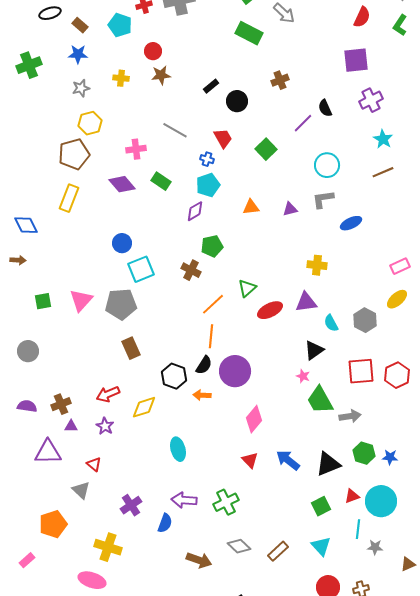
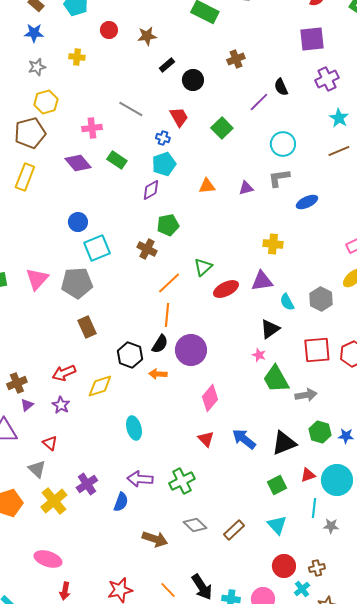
brown star: (161, 75) -> (147, 36), moved
purple triangle: (71, 426) -> (27, 405), turned -40
yellow cross: (108, 547) -> (54, 501), moved, turned 32

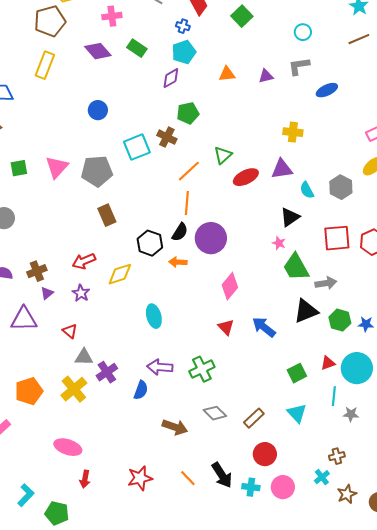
cyan circle: (283, 144) -> (303, 32), size x0.7
cyan square: (97, 248) -> (137, 147), moved
black triangle: (284, 443) -> (306, 311), moved
gray triangle: (37, 469) -> (84, 357), moved, turned -42
red circle: (284, 566) -> (265, 454), moved

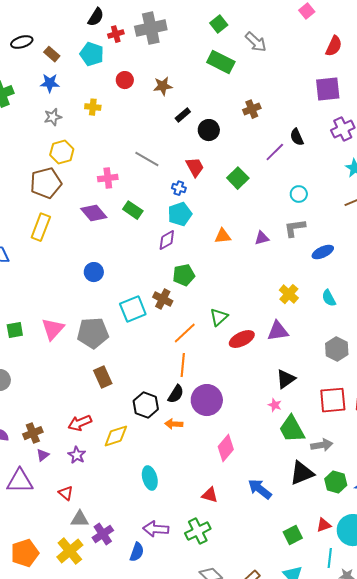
yellow cross: (293, 132) -> (289, 294), turned 36
cyan semicircle: (307, 190) -> (329, 298), moved
red triangle: (226, 327) -> (210, 495), moved, turned -30

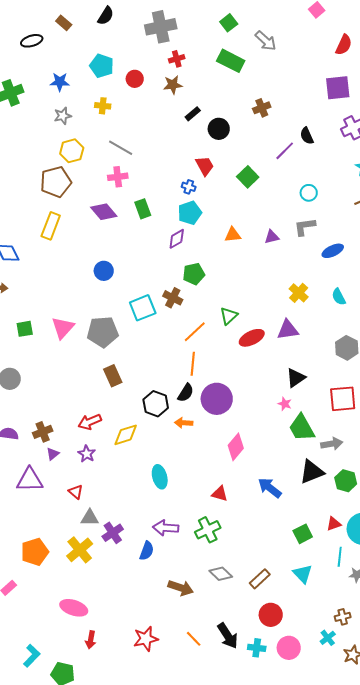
red cross: (116, 34) -> (177, 59), moved
brown rectangle: (52, 54) -> (64, 23), moved
cyan pentagon: (92, 54) -> (102, 66), moved
gray line: (147, 159) -> (121, 148), moved
green rectangle: (133, 210) -> (143, 209), turned 36

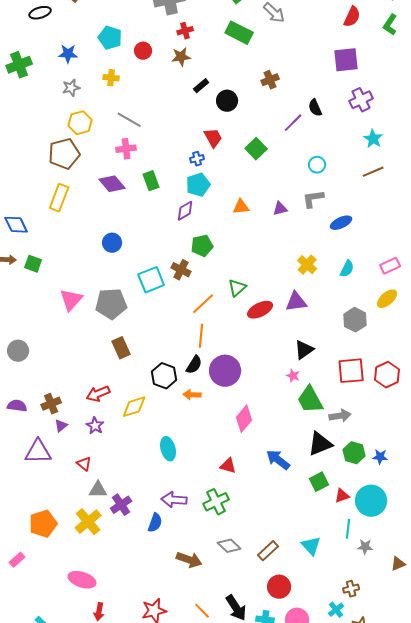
blue cross: (189, 187) -> (197, 159), turned -32
cyan semicircle: (339, 297) -> (347, 269), turned -126
green square: (25, 329) -> (33, 264), moved, turned 30
green square: (303, 534) -> (319, 482), moved

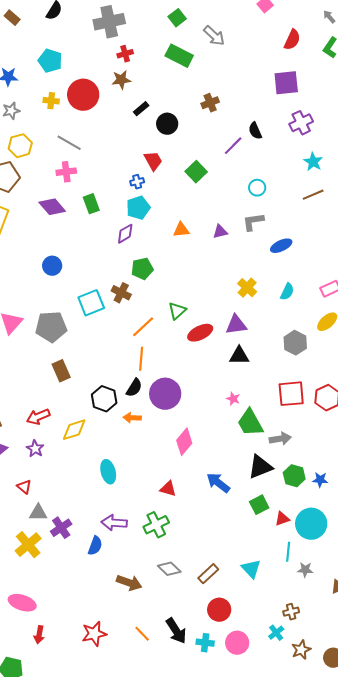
red circle: (143, 51) -> (83, 95), moved, size x1.8
black triangle: (304, 350) -> (239, 356), moved, turned 35

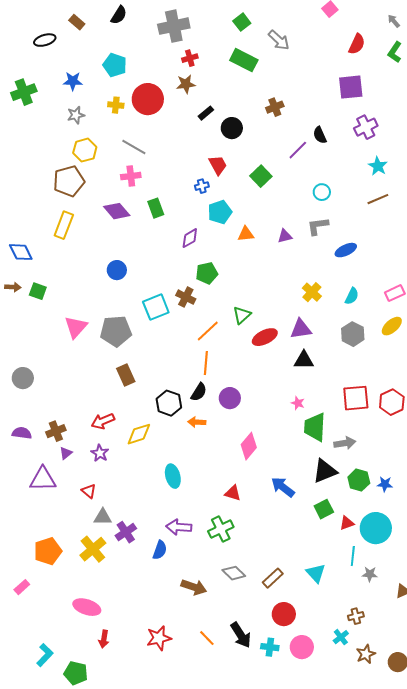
cyan pentagon: (138, 208) -> (220, 212), moved
gray hexagon: (295, 343) -> (353, 334), moved
purple circle: (165, 394) -> (230, 398), size x0.7
green trapezoid: (250, 423) -> (315, 427), turned 32

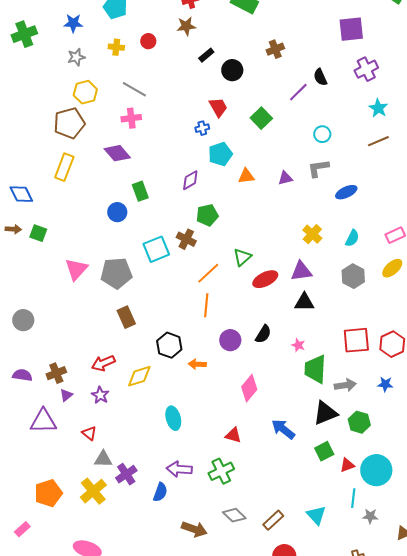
red circle: (148, 99) -> (148, 41), size x0.5
green rectangle: (156, 208) -> (140, 191), moved
black semicircle: (199, 392) -> (263, 334), moved
blue star: (385, 484) -> (385, 384), moved

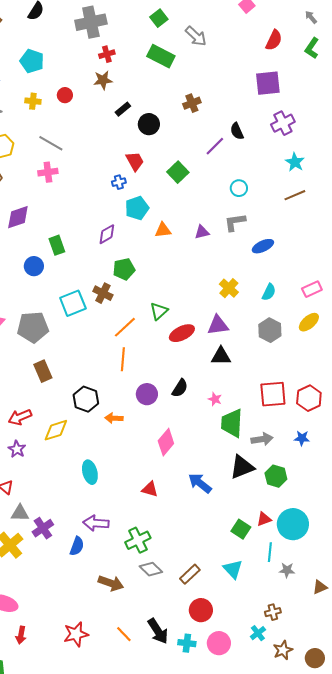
purple diamond: (117, 153) -> (18, 217), moved, turned -68
green square: (324, 451) -> (241, 529), moved, turned -30
green cross: (221, 471) -> (138, 540), moved

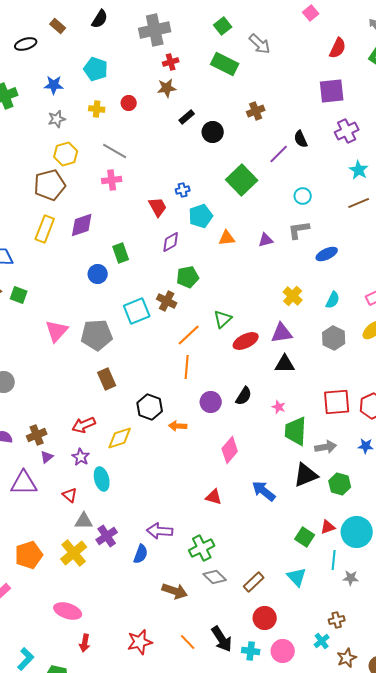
red trapezoid: (135, 161) -> (158, 207), moved
green square: (178, 172) -> (242, 180), size x1.4
cyan ellipse: (90, 472) -> (102, 479), moved

